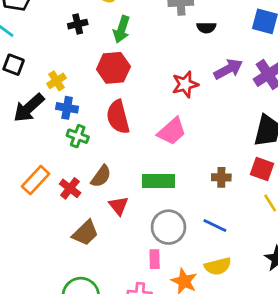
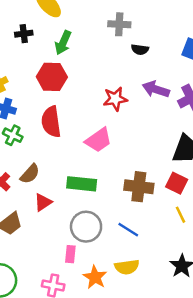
purple arrow: (228, 69) -> (156, 89), turned -140
brown cross: (221, 177) -> (139, 187), size x1.6
red triangle: (118, 206) -> (43, 202), turned 30

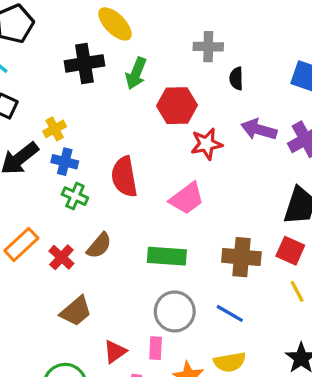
black cross: (24, 34) -> (84, 63), size x1.6
black semicircle: (140, 49) -> (236, 78), turned 84
red hexagon: (52, 77) -> (177, 106), moved
red triangle: (43, 202) -> (115, 352), moved

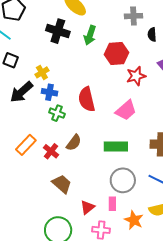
black cross: (84, 63) -> (58, 31), turned 30
brown trapezoid: (76, 311) -> (62, 184), turned -95

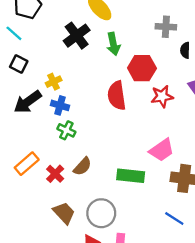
black cross: (58, 31) -> (77, 36), turned 30
green arrow: (90, 35) -> (113, 44), turned -36
red semicircle: (87, 99) -> (117, 95), moved
pink trapezoid: (126, 110) -> (162, 150), moved
gray circle: (123, 180) -> (101, 213), moved

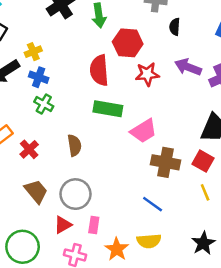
brown semicircle: (82, 166) -> (74, 145), moved, turned -54
green rectangle: (131, 176) -> (108, 109), moved

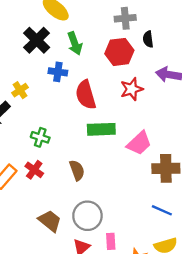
red hexagon: (128, 43) -> (119, 52), moved
blue cross: (39, 77) -> (58, 72), moved
red cross: (29, 149) -> (34, 170), moved

